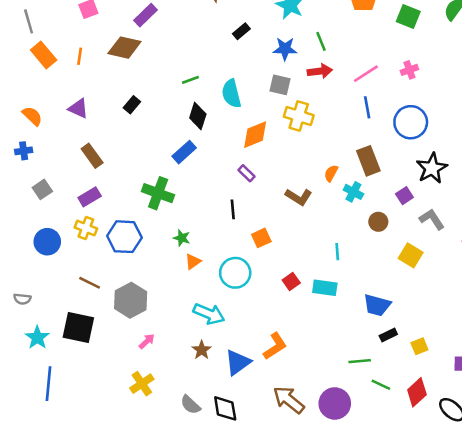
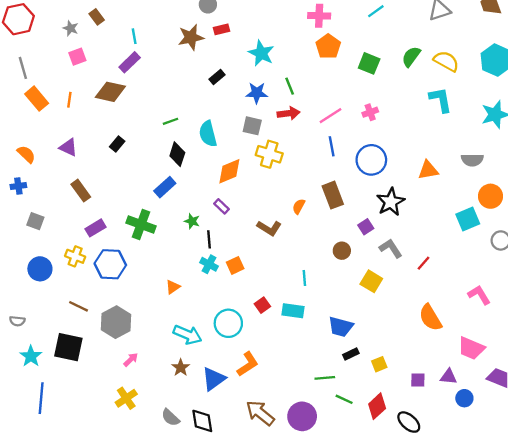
gray square: (42, 189) -> (35, 221), turned -36
cyan cross: (353, 192) -> (209, 264), moved
purple rectangle: (90, 197) -> (96, 228), moved
green star: (182, 238) -> (192, 221), moved
cyan circle: (235, 273) -> (228, 323), moved

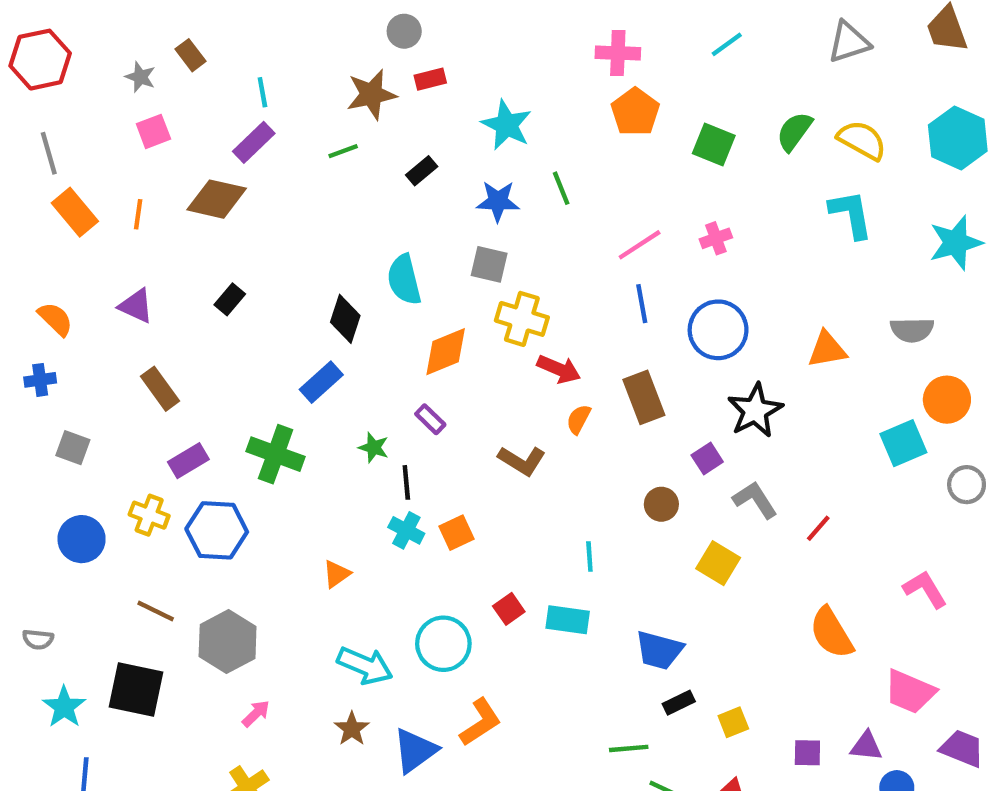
red arrow: (288, 113) -> (559, 369), moved, turned 30
green line: (170, 121) -> (343, 151), moved

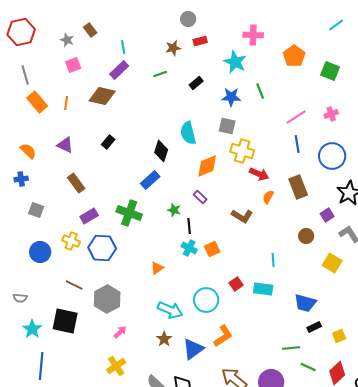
pink cross: (618, 53) -> (253, 35), moved
brown star: (371, 94) -> (173, 48), size x0.7

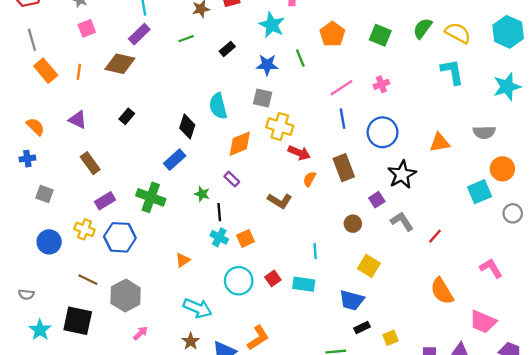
orange pentagon: (294, 56) -> (332, 34), moved
yellow square: (332, 263) -> (369, 266), moved
cyan circle: (206, 300) -> (239, 281), moved

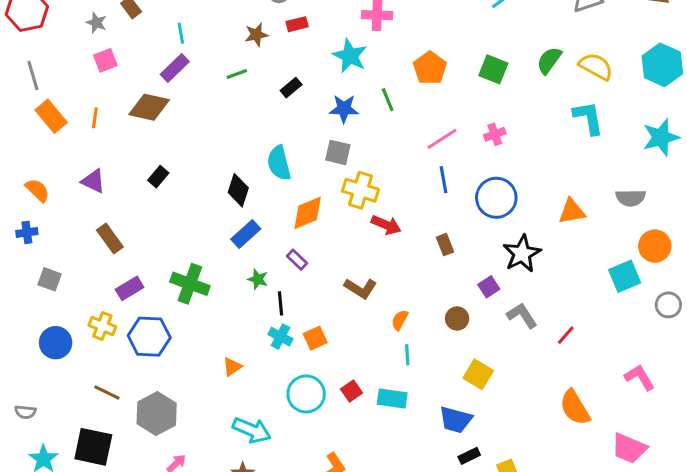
blue rectangle: (175, 160) -> (246, 234), moved
brown rectangle: (344, 168) -> (445, 245), size x0.6
orange semicircle: (309, 179) -> (400, 320), moved

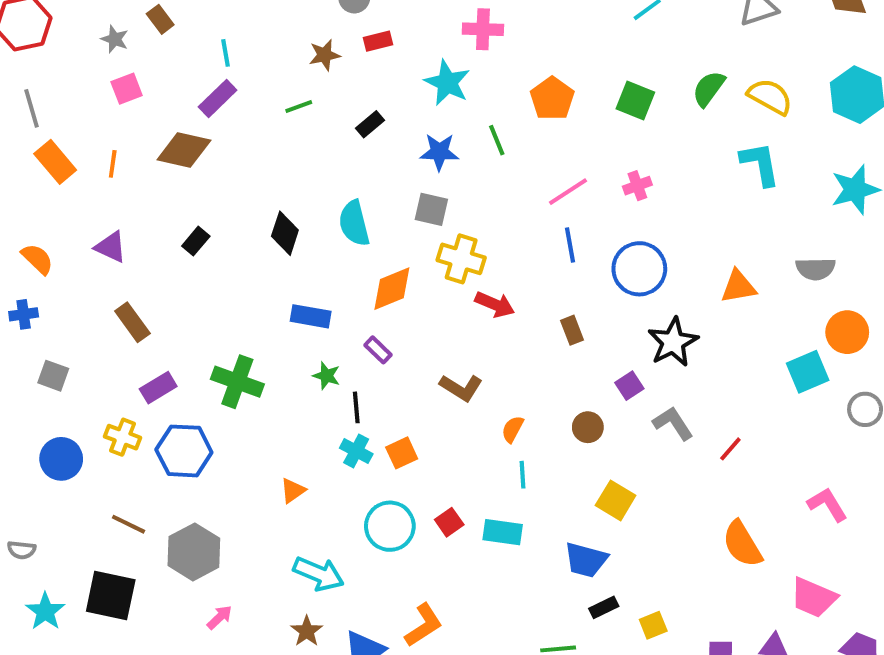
black diamond: (238, 190) -> (285, 233), moved
blue rectangle: (246, 234) -> (311, 316), turned 52

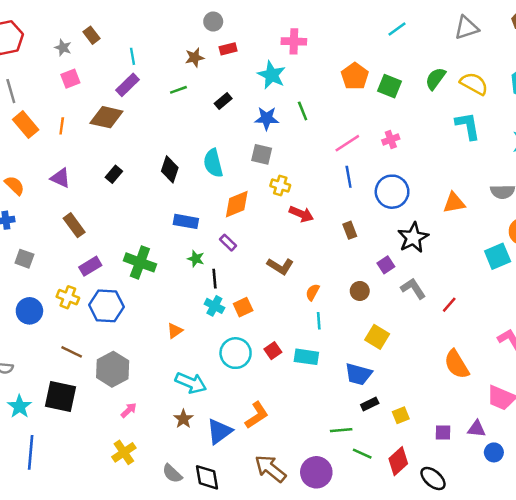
orange pentagon: (552, 99) -> (355, 76), moved
yellow cross: (461, 259) -> (280, 185), size x0.7

